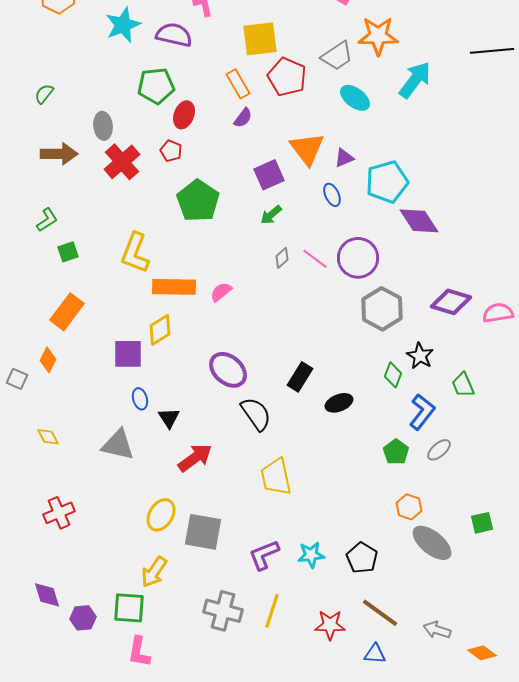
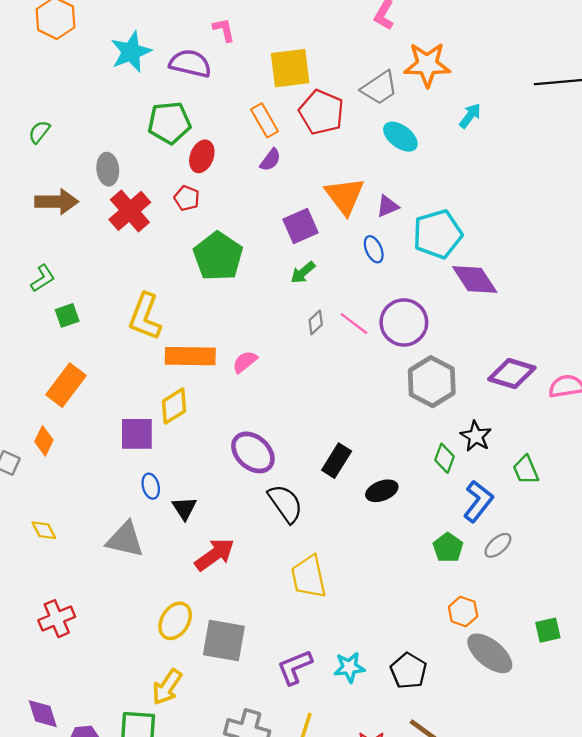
cyan arrow: (415, 80) -> (470, 116), size x0.6

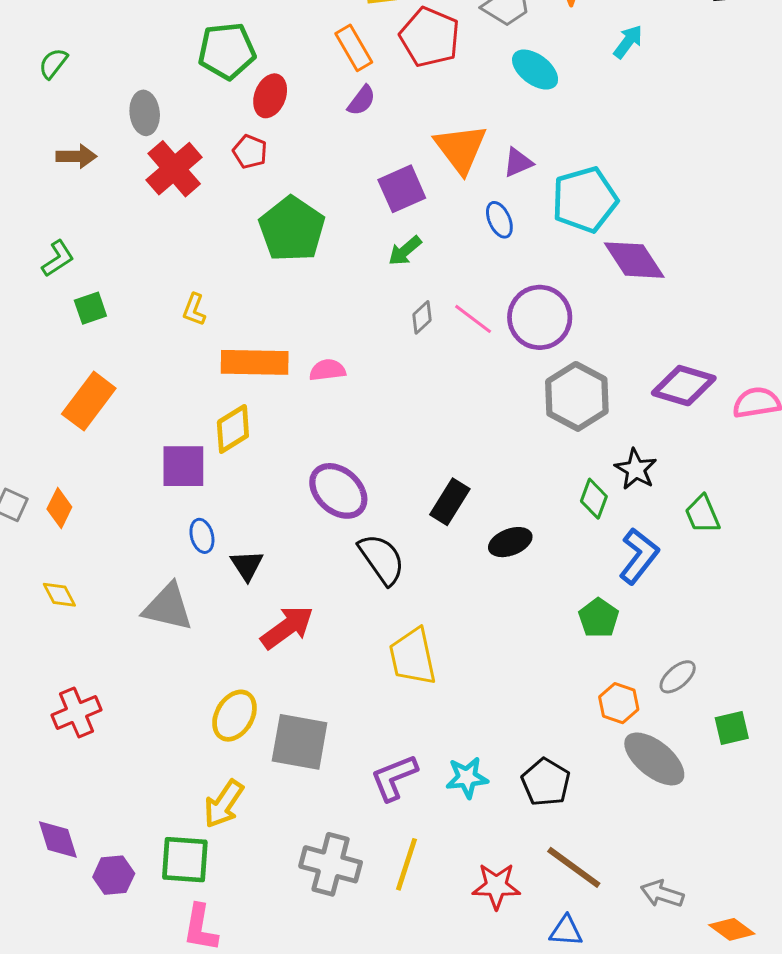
brown arrow: (57, 202) -> (76, 156), size x0.7
yellow L-shape: (145, 317) -> (194, 310), size x0.5
pink semicircle: (245, 362) -> (327, 370), turned 32
orange diamond: (44, 441) -> (59, 508), moved
gray ellipse: (498, 545) -> (678, 677), moved

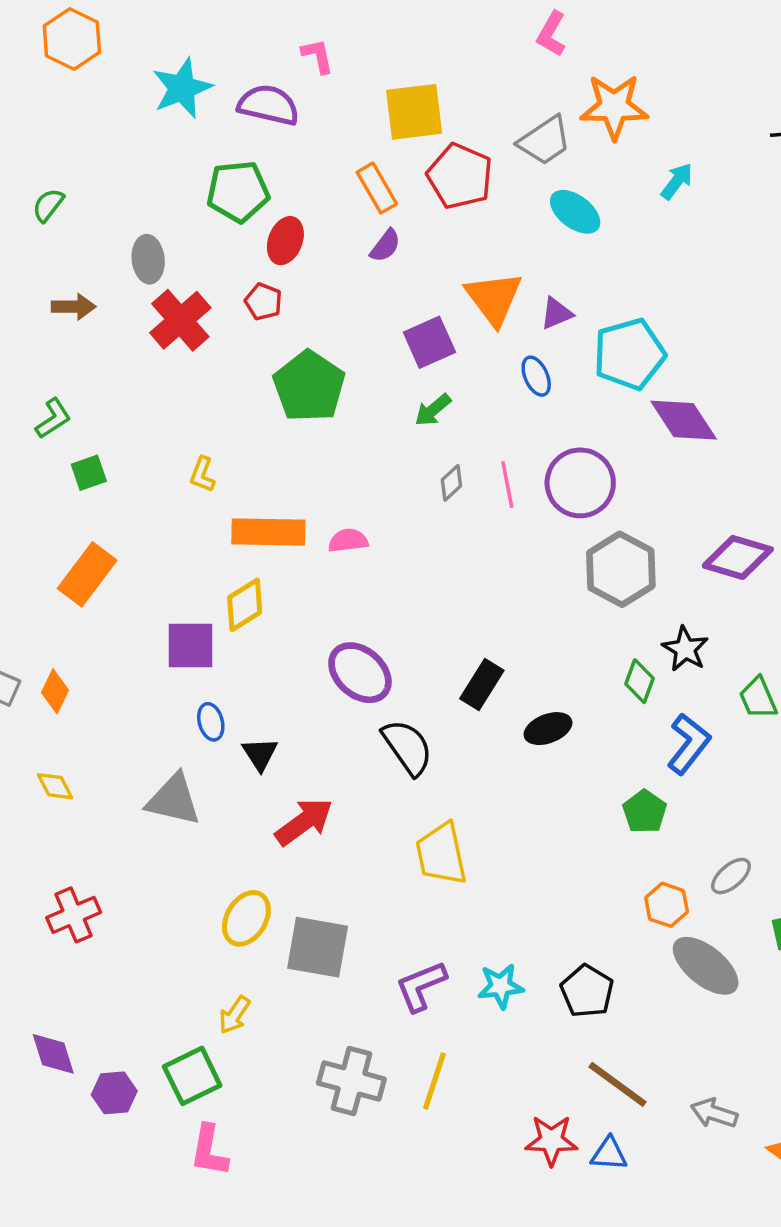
pink line: (473, 319) -> (507, 485), turned 42
yellow arrow: (224, 804) -> (235, 1015), size x0.7
green square: (185, 860) -> (192, 1076), turned -30
red star: (496, 886) -> (551, 1140), moved

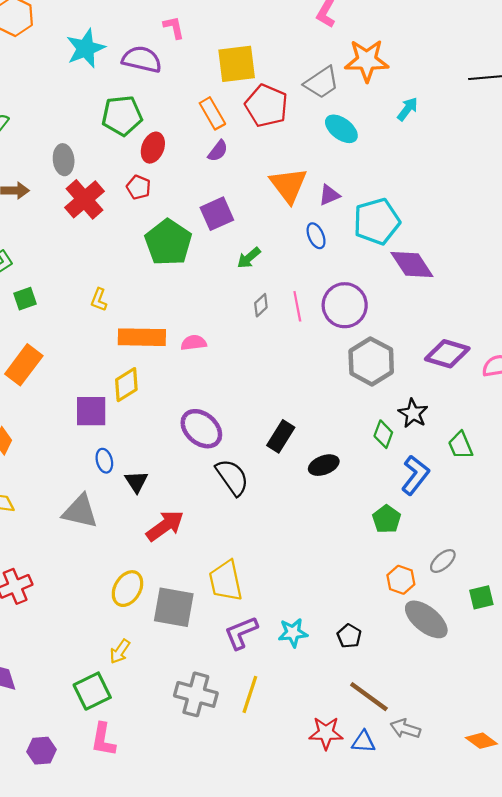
purple square: (429, 342) -> (217, 214), moved
yellow trapezoid: (441, 854) -> (226, 581), moved
black pentagon: (587, 991) -> (349, 636), size x0.7
purple hexagon: (114, 1093) -> (42, 751), moved
gray arrow: (714, 1113) -> (405, 729), moved

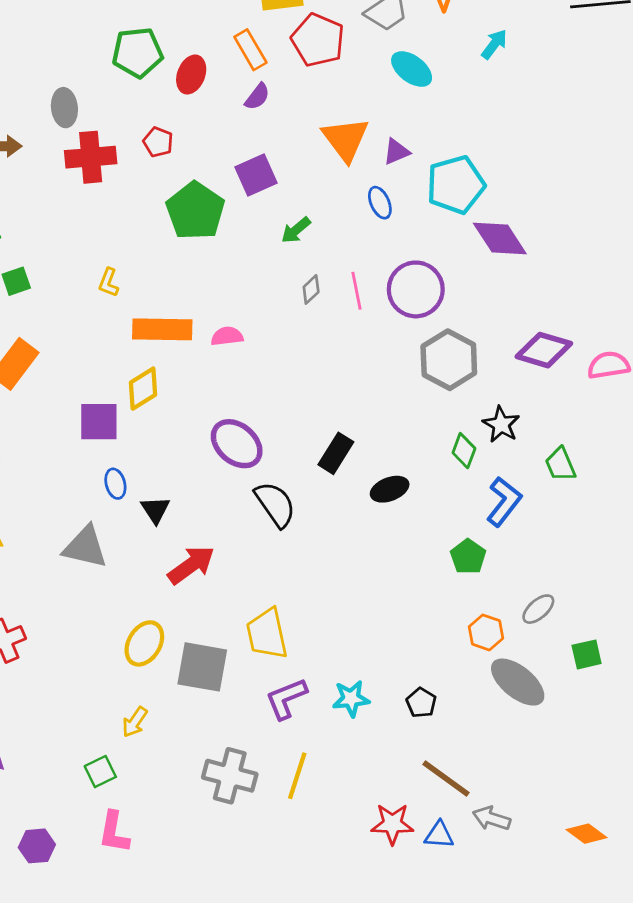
red ellipse: (153, 148) -> (191, 75), moved
red cross: (85, 199) -> (91, 157), turned 36
green square: (92, 691) -> (100, 772), size x0.7

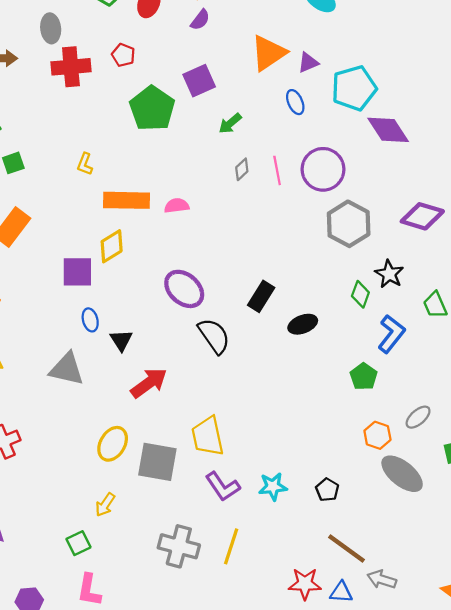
orange triangle: (345, 139) -> (269, 53), turned 33
purple L-shape: (286, 699) -> (223, 487), turned -102

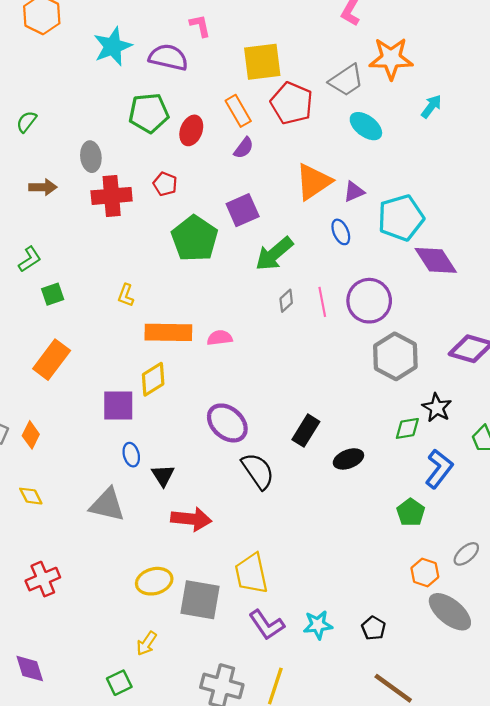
green arrow: (230, 123) -> (274, 254), size x1.6
green diamond: (360, 294) -> (407, 428), turned 60
red arrow: (149, 383) -> (191, 519), turned 42
yellow ellipse: (113, 444) -> (154, 581), turned 44

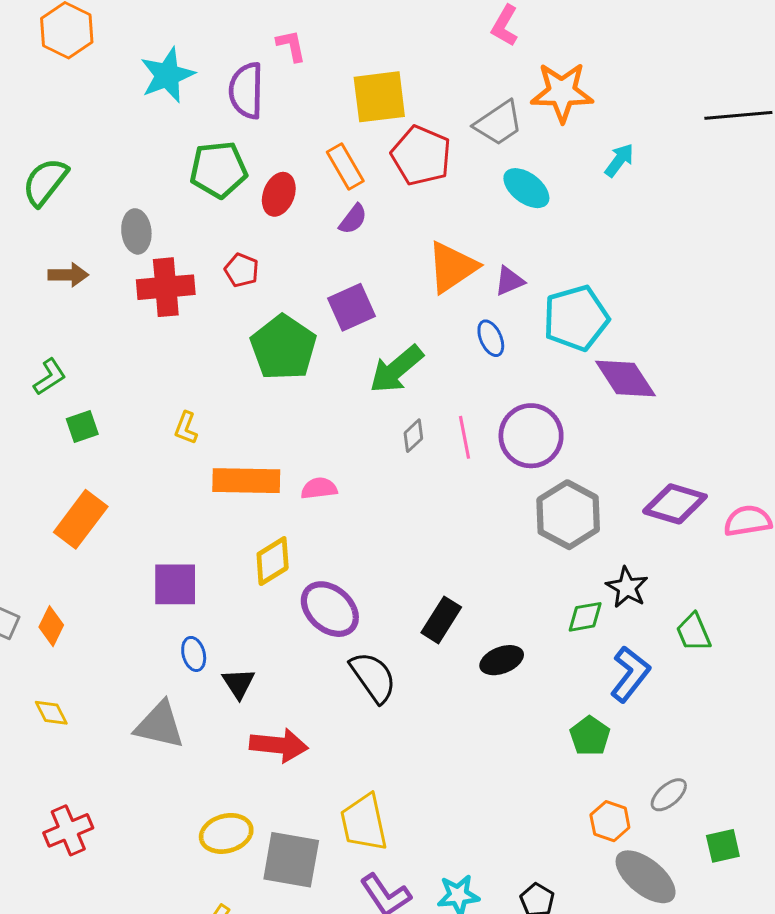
purple semicircle: (168, 57) -> (246, 91), turned -102
green semicircle: (26, 122) -> (45, 182), size x1.6
yellow diamond: (153, 379) -> (273, 561), moved

